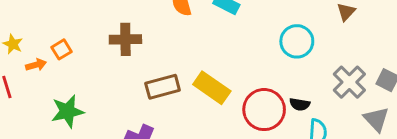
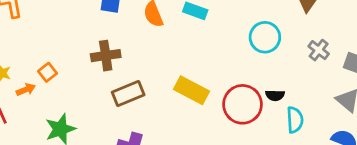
gray cross: (349, 82) -> (319, 50), moved, size x0.7
brown rectangle: (163, 87) -> (128, 94), moved

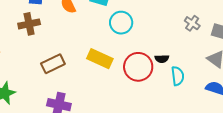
cyan circle: (265, 37) -> (121, 23), moved
brown cross: (106, 56) -> (29, 24), moved

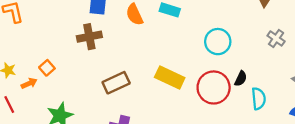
cyan circle: (121, 23) -> (218, 42), moved
black semicircle: (162, 59) -> (241, 79), turned -64

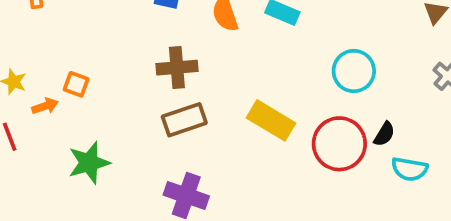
brown cross: (89, 37) -> (177, 68), moved
orange square: (47, 68) -> (76, 84), turned -35
cyan semicircle: (259, 99) -> (410, 169), turned 100

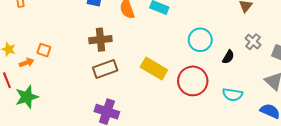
black semicircle: (384, 134) -> (228, 57), moved
green star: (89, 163) -> (27, 97), moved

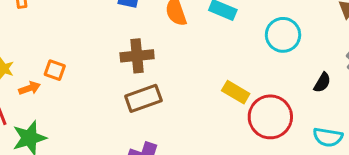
cyan circle: (200, 40) -> (283, 35), moved
yellow rectangle: (154, 68) -> (236, 92), moved, size x0.7

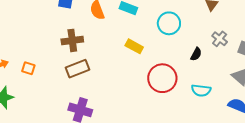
orange square: (55, 70) -> (28, 68), moved
yellow rectangle: (236, 92) -> (134, 46), moved

